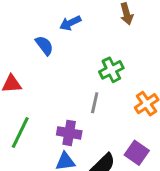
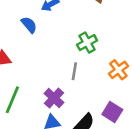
purple cross: (69, 133) -> (54, 98), turned 36

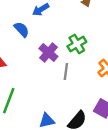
purple cross: (54, 98) -> (48, 52), moved

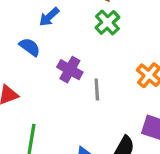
green cross: (77, 44) -> (107, 22), moved

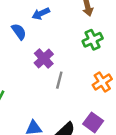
green cross: (107, 22) -> (93, 40), moved

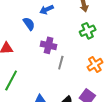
purple cross: (44, 59) -> (49, 45), turned -35

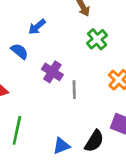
purple cross: (49, 45) -> (52, 72), turned 35

